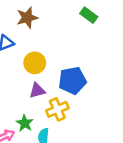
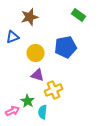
blue pentagon: (72, 80) -> (66, 47), moved
purple triangle: (37, 91) -> (38, 75), turned 32

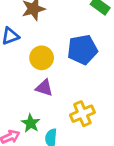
yellow cross: (54, 90) -> (82, 114), moved

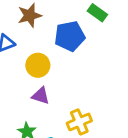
blue pentagon: (82, 50) -> (70, 36), moved

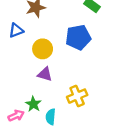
blue pentagon: (70, 36) -> (78, 37), moved

